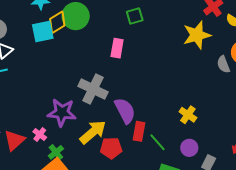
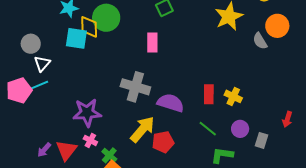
yellow diamond: (57, 22) -> (89, 27), turned -50
cyan square: (43, 32) -> (76, 38), turned 30
purple semicircle: (125, 111) -> (171, 103), turned -36
purple star: (62, 113) -> (87, 113), moved
red rectangle: (139, 131) -> (209, 94), moved

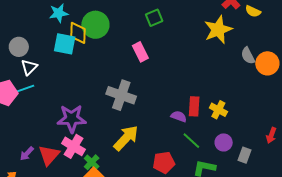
orange circle: (277, 26) -> (267, 63), moved
pink rectangle: (152, 43) -> (140, 52), turned -30
purple semicircle: (171, 103) -> (179, 116), moved, size x0.6
pink cross: (90, 140) -> (73, 146), size x1.6
red pentagon: (163, 142) -> (164, 163), moved

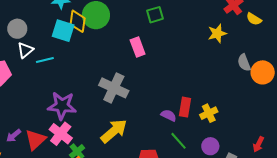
yellow star: (218, 30) -> (217, 33), size x0.7
cyan line: (26, 89) -> (45, 60), moved
yellow cross: (218, 110) -> (209, 113), turned 30

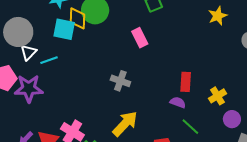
gray circle: (17, 29) -> (18, 32), size x1.5
gray cross: (114, 88) -> (120, 81), size x0.7
purple star: (62, 106) -> (29, 88), moved
red rectangle: (185, 107) -> (186, 82), moved
purple circle: (210, 146) -> (232, 119), moved

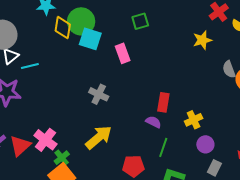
cyan square: (64, 29) -> (90, 39), moved
green line: (190, 127) -> (163, 147), turned 60

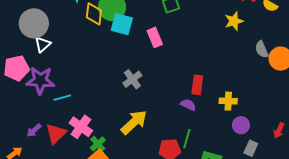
cyan line: (30, 66) -> (62, 98), moved
gray cross: (99, 94) -> (132, 79), turned 30
yellow cross: (194, 120) -> (228, 101), turned 30
green line: (163, 147) -> (187, 139), moved

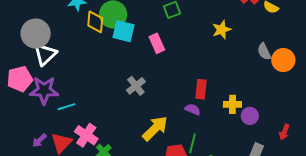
yellow star: (234, 21) -> (222, 30), moved
white triangle: (43, 44) -> (45, 54), size x1.4
yellow arrow: (134, 122) -> (155, 128), moved
purple circle: (241, 125) -> (250, 116), moved

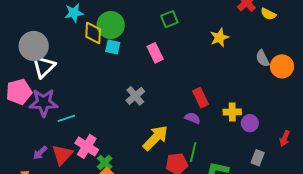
cyan square: (124, 31) -> (113, 47), moved, size x0.7
red rectangle: (201, 89) -> (200, 98), turned -30

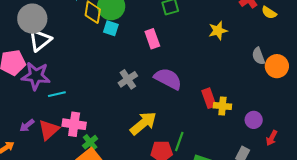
red rectangle: (200, 98) -> (209, 98), moved
purple semicircle: (193, 118) -> (168, 79), moved, size x1.8
purple circle: (250, 123) -> (254, 120), moved
pink cross: (87, 146) -> (74, 124), turned -30

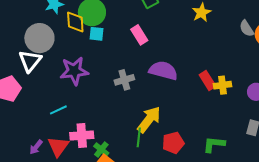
gray circle: (32, 19) -> (39, 38), moved
purple star: (36, 76) -> (74, 71), moved
gray cross: (128, 79) -> (124, 80), turned 30
green line: (179, 142) -> (139, 137), moved

